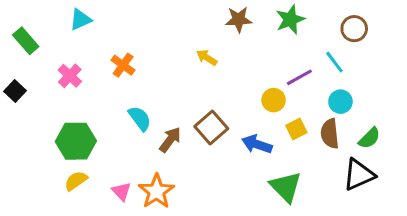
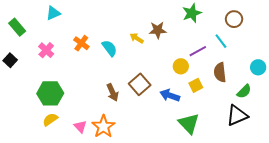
brown star: (239, 20) -> (158, 30), moved
cyan circle: (340, 102) -> (258, 67), moved
cyan semicircle: (140, 118) -> (109, 48), moved
brown semicircle: (330, 134) -> (220, 72), moved
brown arrow: (170, 140) -> (112, 92), turned 120

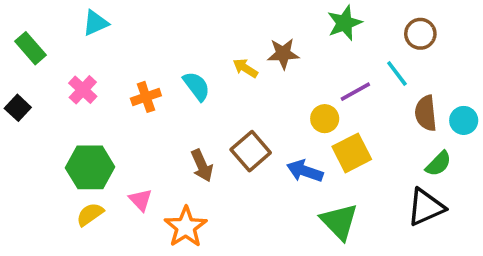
orange cross: (81, 43) -> (146, 97), moved, turned 35
brown semicircle: (220, 72) -> (426, 113), moved
yellow square: (196, 85) -> (352, 153), size x1.5
pink triangle: (80, 127) -> (141, 200), moved

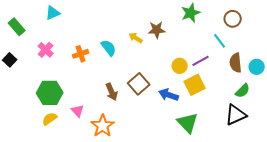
purple line: (355, 92) -> (201, 61), moved

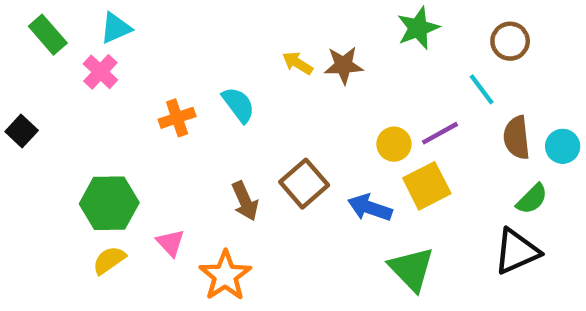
green rectangle: (17, 27) -> (48, 35), moved
yellow arrow: (136, 38) -> (298, 63), moved
pink cross: (46, 50) -> (100, 72), moved

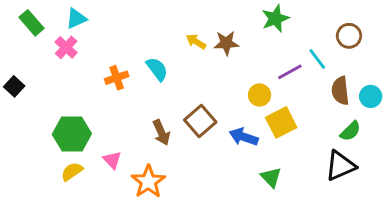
brown circle: (510, 41) -> (349, 36), moved
purple line: (440, 133) -> (290, 72), moved
green triangle: (411, 269) -> (271, 177), size x0.7

